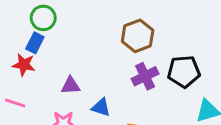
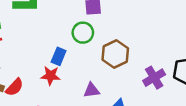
green circle: (43, 18) -> (83, 33), moved
brown hexagon: (138, 36) -> (115, 54), moved

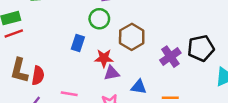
red star: (51, 76) -> (104, 58), moved
red semicircle: (14, 87) -> (38, 75), turned -30

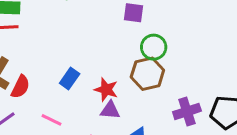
green circle: (99, 19) -> (154, 47), moved
blue rectangle: (78, 43) -> (70, 78), moved

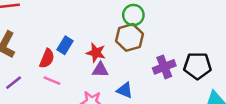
red semicircle: (20, 87) -> (47, 58), moved

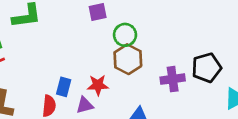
purple cross: (164, 67) -> (173, 79), turned 30
purple triangle: (100, 70) -> (85, 105), moved

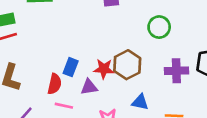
green circle: (125, 35) -> (159, 27), moved
brown hexagon: (128, 59) -> (127, 65), moved

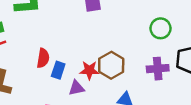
green circle: (159, 27) -> (161, 28), moved
red semicircle: (55, 84) -> (43, 58), moved

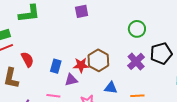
red semicircle: (43, 58) -> (27, 59), moved, turned -35
purple cross: (158, 69) -> (136, 61), turned -36

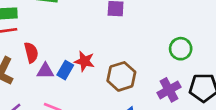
red star: (81, 65) -> (84, 61), moved
purple triangle: (71, 80) -> (45, 71), moved

